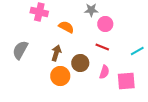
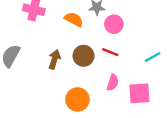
orange semicircle: (66, 27) -> (74, 19), moved
brown circle: (80, 63) -> (84, 56), moved
orange circle: (60, 76) -> (77, 99), moved

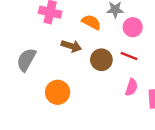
brown arrow: (54, 59) -> (71, 46), moved, turned 90
orange circle: (77, 99) -> (58, 92), moved

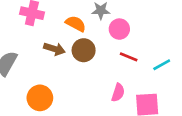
red line: (129, 56) -> (129, 57), moved
brown circle: (101, 60) -> (84, 50), moved

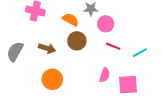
brown arrow: (54, 49) -> (47, 48), moved
orange circle: (40, 98) -> (52, 79), moved

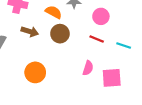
pink circle: (106, 24) -> (101, 16), moved
brown arrow: (47, 48) -> (30, 31), moved
cyan line: (140, 53) -> (124, 45), turned 48

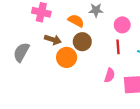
red line: (97, 39) -> (118, 47), turned 64
orange circle: (35, 72) -> (67, 57), moved

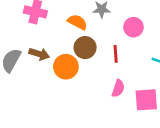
brown arrow: (53, 40) -> (39, 54), moved
red line: (118, 47) -> (116, 54), moved

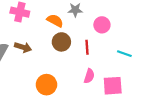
orange circle: (66, 67) -> (46, 85), moved

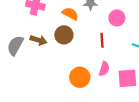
brown circle: (61, 42) -> (64, 35), moved
orange circle: (46, 85) -> (80, 77), moved

